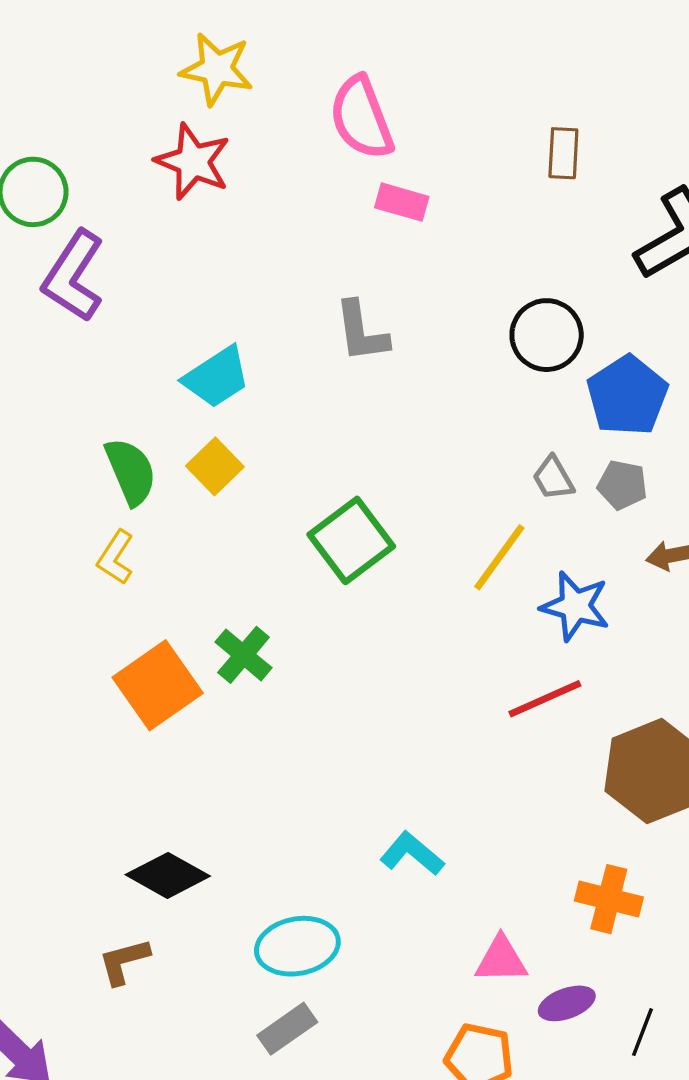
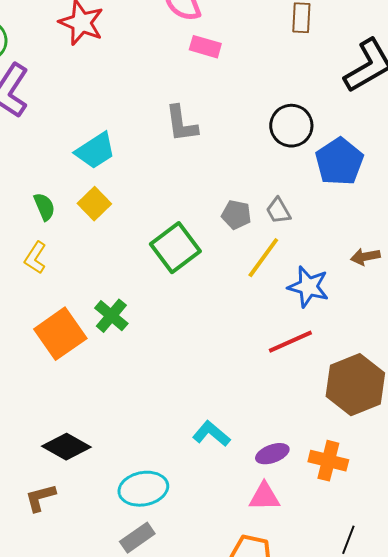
green semicircle: (131, 471) -> (44, 207), size x0.7
gray trapezoid: (553, 478) -> (278, 211), moved
gray pentagon: (622, 485) -> (236, 215), moved
purple ellipse: (567, 1003) -> (272, 454), moved

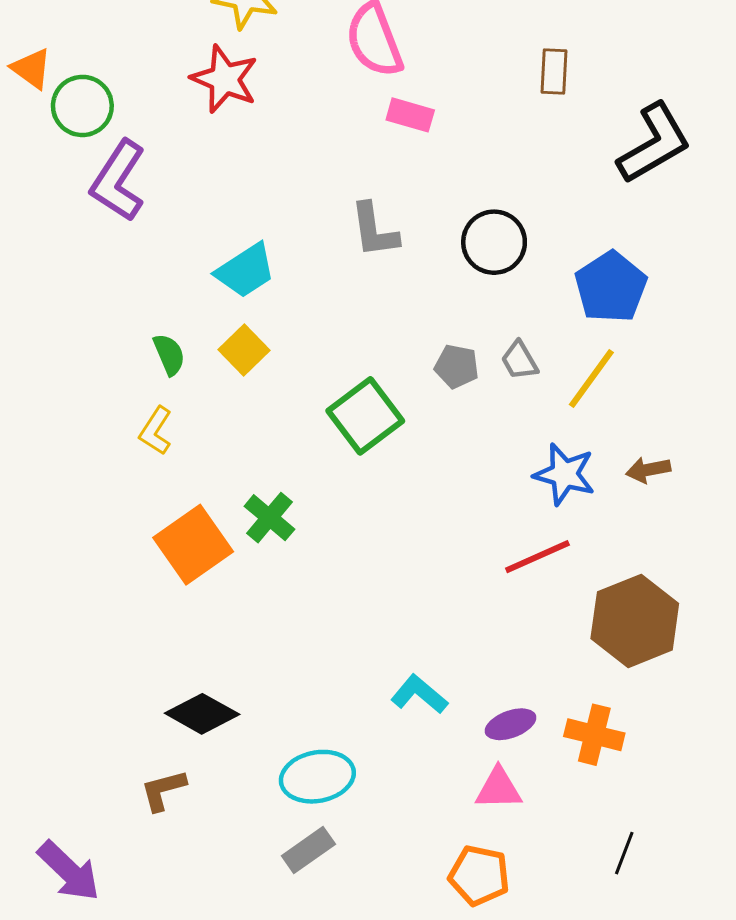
black circle: (291, 126) -> (494, 242), moved
brown arrow: (365, 257) -> (648, 470), moved
yellow line: (263, 258) -> (591, 378), moved

